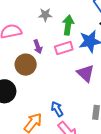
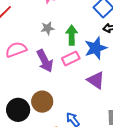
purple arrow: (38, 47) -> (45, 61), size x1.6
brown circle: (26, 65) -> (42, 102), moved

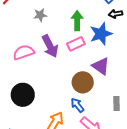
gray star: (48, 28) -> (40, 15), moved
pink semicircle: (16, 50) -> (24, 52), moved
brown circle: (42, 102) -> (83, 82), moved

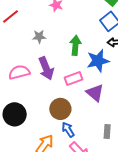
pink rectangle: (76, 44) -> (73, 79), moved
brown circle: (83, 82) -> (60, 109), moved

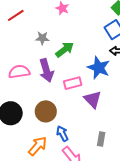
green arrow: (75, 45) -> (65, 50), moved, turned 42
blue star: (98, 61) -> (99, 68), turned 30
brown circle: (60, 109) -> (46, 111), moved

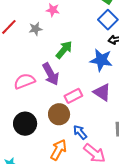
gray star: (42, 38) -> (36, 29), moved
pink rectangle: (73, 83) -> (73, 96), moved

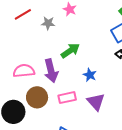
blue star: (101, 60) -> (90, 75), moved, size x0.6
brown circle: (59, 114) -> (37, 97), moved

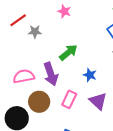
gray star: (48, 23) -> (35, 32), moved
pink rectangle: (67, 98) -> (69, 99), turned -48

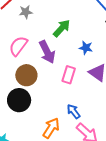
pink semicircle: (24, 76) -> (18, 46), moved, turned -35
brown circle: (39, 102) -> (26, 75), moved

